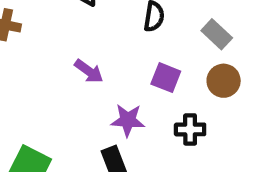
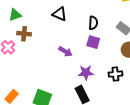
purple square: (166, 78) -> (93, 42), moved

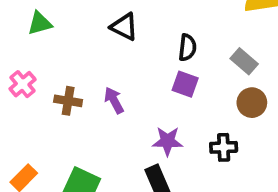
brown cross: (24, 34) -> (68, 101), moved
purple arrow: (65, 52) -> (114, 100), moved, turned -152

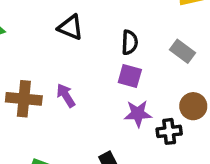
brown cross: (68, 101) -> (24, 99), size x1.4
brown circle: (252, 103) -> (193, 106), moved
purple star: (168, 141) -> (138, 114), moved

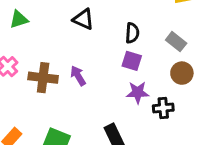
brown circle: (193, 106) -> (182, 73), moved

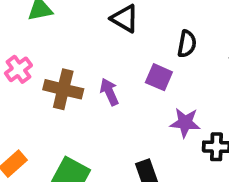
purple square: (132, 61) -> (159, 77), moved

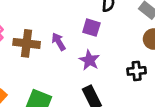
purple star: (185, 123) -> (89, 60), moved, turned 30

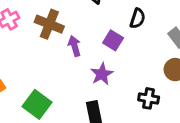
brown cross: (27, 43) -> (49, 24), moved

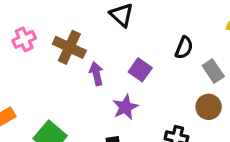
black semicircle: (138, 18) -> (184, 48), moved

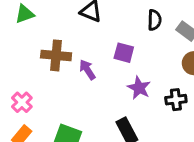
pink cross: (24, 39) -> (22, 102), moved
purple star: (125, 107) -> (139, 88), moved

